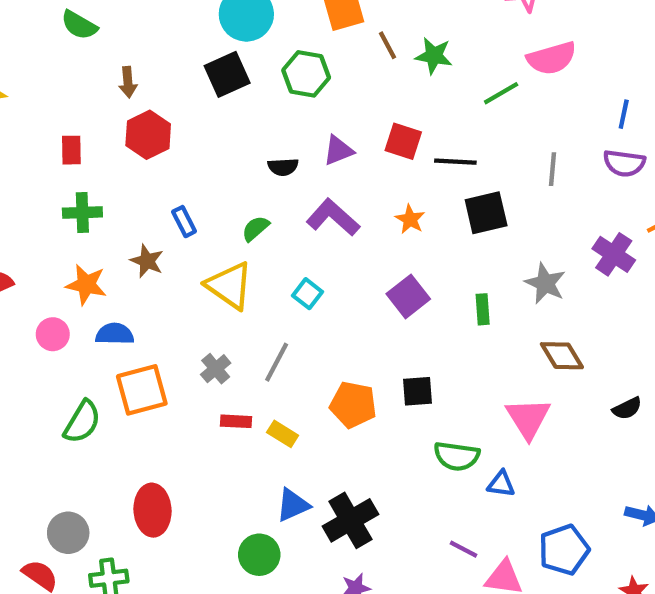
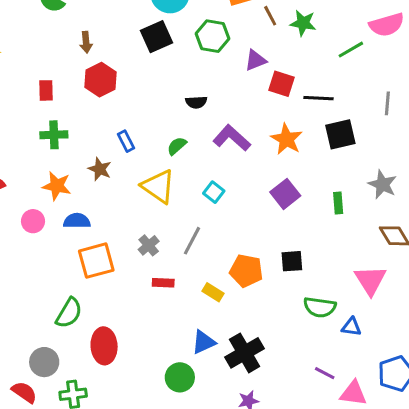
purple triangle: (338, 150) -> (255, 60), moved
orange star: (410, 219) -> (286, 139), size x1.5
green semicircle: (82, 422) -> (69, 313), moved
yellow rectangle: (283, 434) -> (213, 292), moved

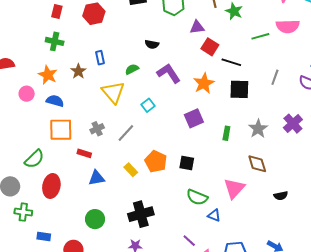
red rectangle: (163, 283) -> (84, 153), moved
blue triangle: (204, 342) -> (97, 178), moved

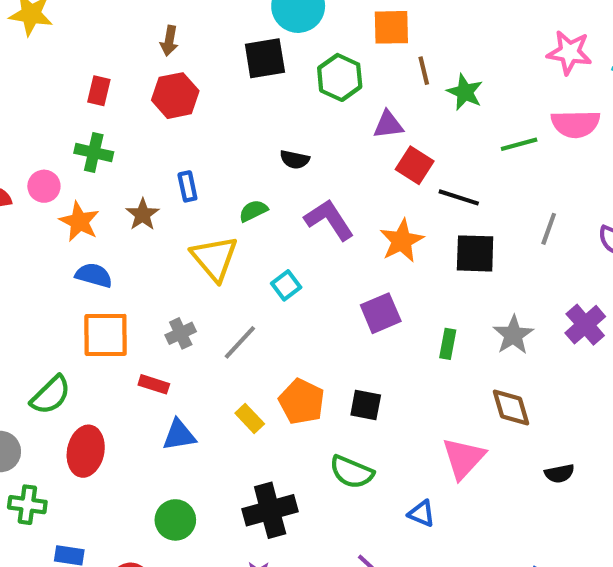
pink circle: (27, 94) -> (44, 186), moved
green semicircle: (197, 197) -> (352, 472), moved

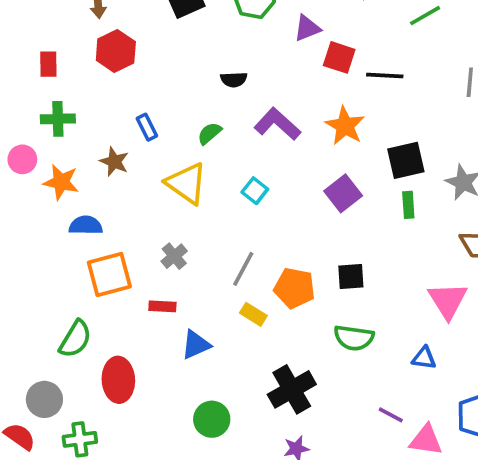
black square: (475, 253) -> (406, 160), moved
gray line: (240, 342) -> (243, 269), moved

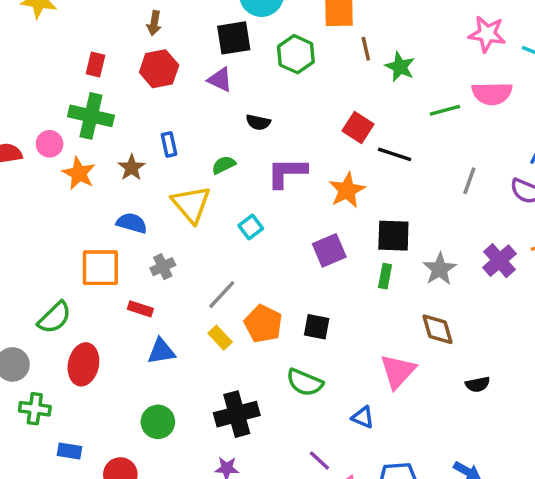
purple triangle: (307, 28) -> (220, 80), moved, turned 32
green cross: (58, 119) -> (91, 116), size x1.4
purple L-shape: (277, 124) -> (287, 173), turned -57
blue semicircle: (86, 225) -> (132, 223), moved

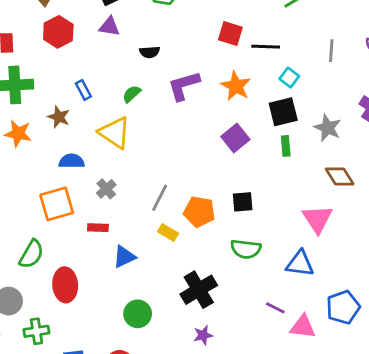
cyan square: (251, 227) -> (289, 78), moved
blue triangle: (363, 417) -> (300, 264), size x1.5

